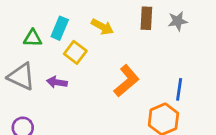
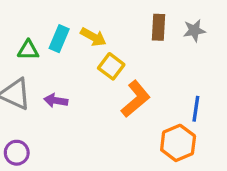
yellow arrow: (102, 27) -> (93, 37), moved
yellow square: (75, 52) -> (111, 66), moved

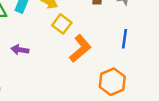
blue line: (196, 109) -> (125, 39), moved

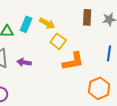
orange L-shape: (80, 49) -> (73, 61), turned 30

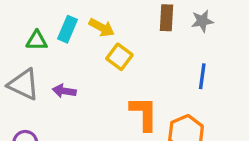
orange L-shape: (73, 61) -> (144, 114), moved, turned -80

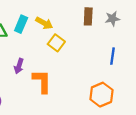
purple arrow: (64, 91) -> (19, 66), turned -80
orange L-shape: (144, 114) -> (42, 81), moved

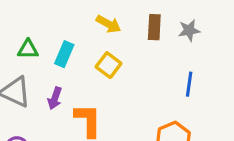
yellow arrow: (44, 23) -> (109, 24), moved
cyan rectangle: (21, 24) -> (64, 54), moved

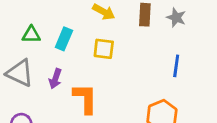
gray star: (189, 30) -> (176, 18), turned 30
yellow square: (109, 65) -> (104, 49), turned -30

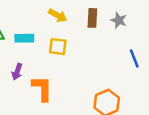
cyan rectangle: (64, 39) -> (24, 38), turned 66
blue line: (176, 66) -> (134, 59), moved, turned -30

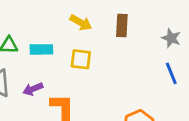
gray star: (119, 20) -> (171, 38), moved
purple arrow: (17, 72) -> (33, 89), turned 49

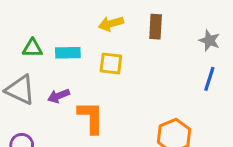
yellow arrow: (81, 23) -> (111, 24), turned 135
blue line: (171, 73) -> (209, 79), turned 40

